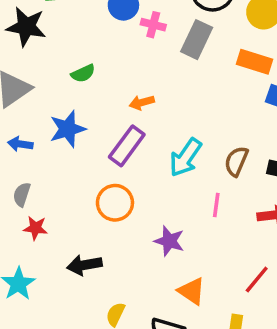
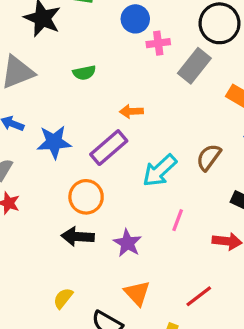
pink cross: (153, 25) -> (158, 43), turned -35
blue star: (68, 129) -> (54, 142), moved
brown semicircle: (236, 161) -> (209, 157), moved
black arrow: (84, 265) -> (78, 237), moved

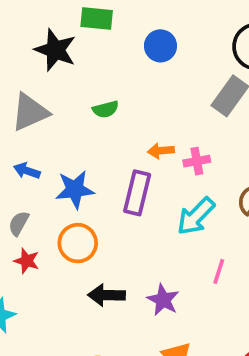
pink cross: (158, 43) -> (197, 161), moved
purple rectangle: (109, 148) -> (137, 193), turned -33
orange circle: (86, 197) -> (78, 243), moved

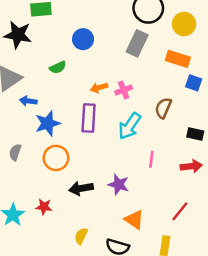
blue circle: (160, 46) -> (83, 39), moved
blue arrow: (27, 171) -> (28, 101), moved
red star: (27, 261) -> (44, 207), moved

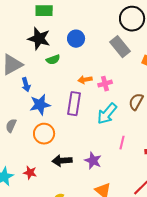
black star: (18, 35) -> (39, 39), moved
gray rectangle: (137, 43) -> (120, 47), turned -70
blue arrow: (28, 101) -> (26, 85), turned -120

